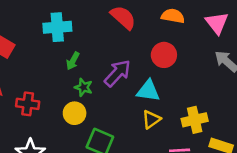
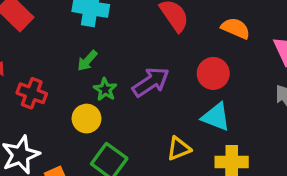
green arrow: (73, 61) -> (87, 61), moved
cyan triangle: (148, 91) -> (216, 117), moved

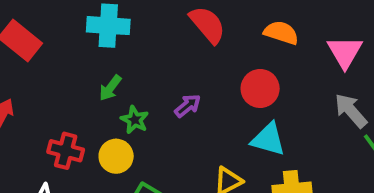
purple arrow: (151, 82) -> (188, 106), size x0.6
red cross: (32, 93) -> (66, 151), moved

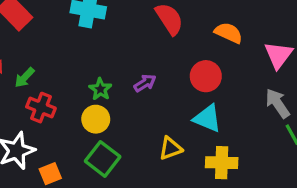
green arrow: (110, 88) -> (25, 78), moved
yellow circle: (116, 156) -> (96, 119), moved

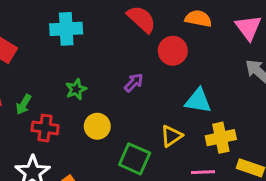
red circle: (206, 76) -> (173, 51), moved
green star: (100, 89) -> (76, 89), moved, turned 30
green square: (103, 159) -> (135, 159), moved

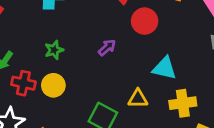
yellow circle: (97, 126) -> (53, 85), moved
yellow triangle: (171, 136) -> (138, 99), turned 30

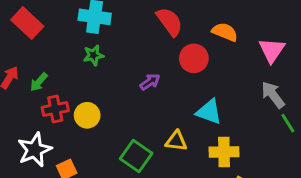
green star: (54, 50) -> (93, 55), moved
red cross: (23, 83) -> (55, 109), turned -30

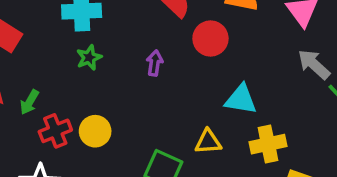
purple arrow: (150, 82) -> (155, 63), moved, turned -36

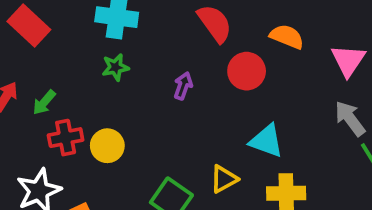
yellow triangle: (208, 142) -> (224, 179), turned -36

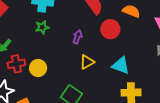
yellow triangle: (224, 179) -> (87, 62), moved

